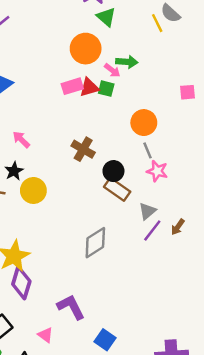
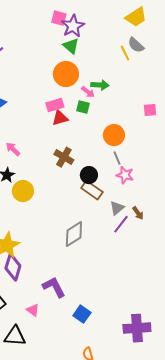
green triangle: (106, 17) -> (71, 46), moved
red triangle: (89, 87) -> (60, 118), moved
brown arrow: (178, 227) -> (138, 213), moved, turned -72

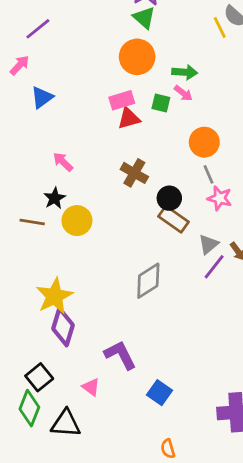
pink arrow: (88, 92) -> (183, 93), moved

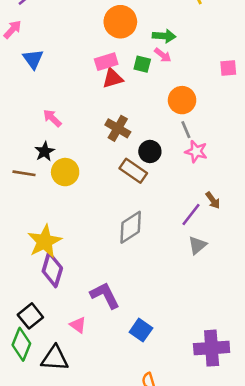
blue triangle: (42, 97) -> (33, 59), turned -30
brown rectangle: (173, 219) -> (133, 171), moved
gray triangle: (208, 244) -> (197, 245), moved

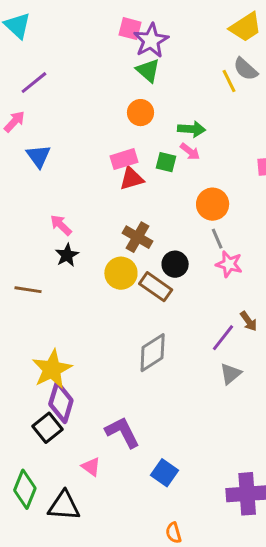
orange circle: (120, 22) -> (141, 113), size x0.7
black star: (45, 151) -> (67, 255), moved
yellow circle: (65, 172) -> (121, 273), moved
black square: (30, 316) -> (47, 428), moved

